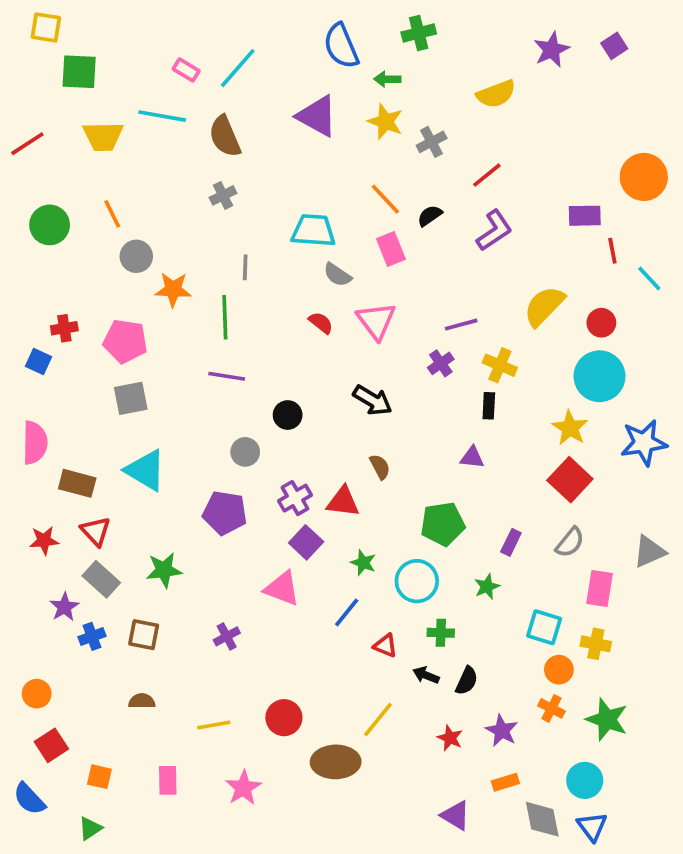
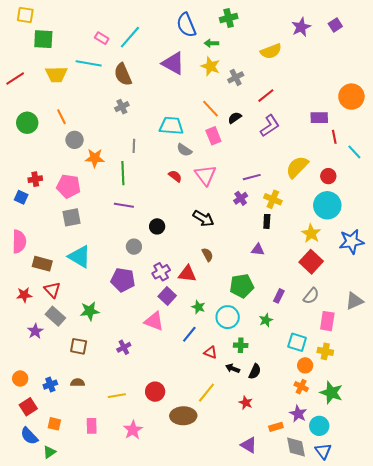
blue cross: (92, 636) -> (50, 385), moved
purple star: (502, 731) -> (298, 414), moved
blue semicircle: (29, 799) -> (29, 436), moved

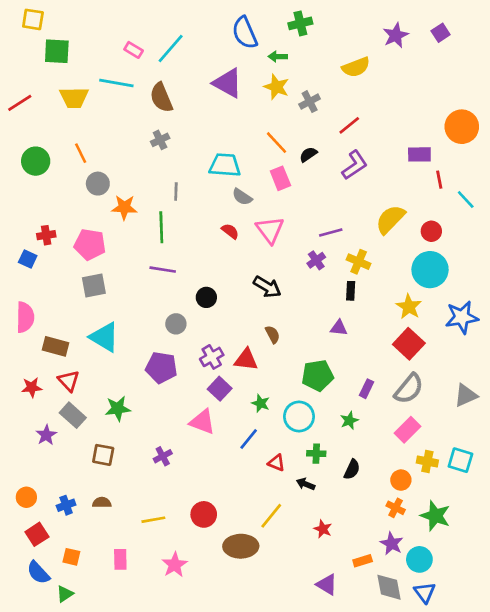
gray semicircle: (311, 296) -> (409, 389), size x1.4
pink rectangle: (327, 321) -> (408, 430), moved, turned 36
cyan square: (297, 342) -> (460, 460), moved
black semicircle: (255, 371) -> (352, 469), moved

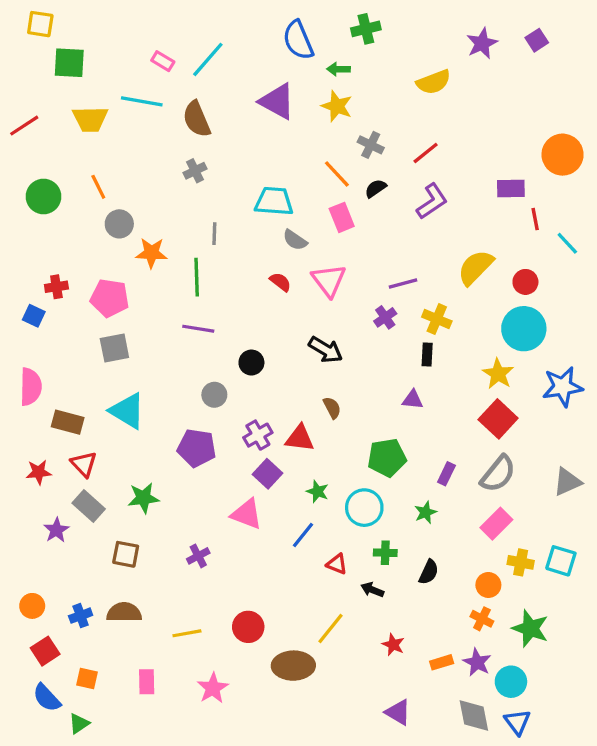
gray cross: (310, 102) -> (371, 145), moved, turned -36
brown semicircle: (102, 503) -> (124, 612), size x1.5
orange rectangle: (363, 561) -> (442, 662), moved

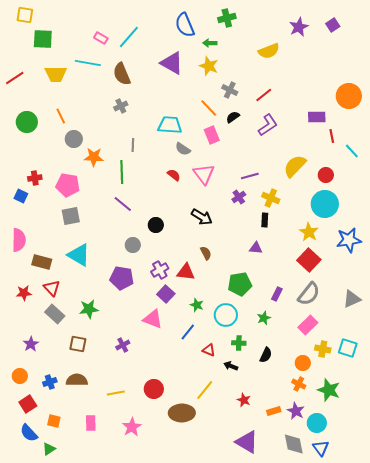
purple line: (198, 329) -> (123, 204), turned 30
purple star: (56, 530) -> (31, 344), moved
purple triangle: (398, 712) -> (247, 442), size x1.4

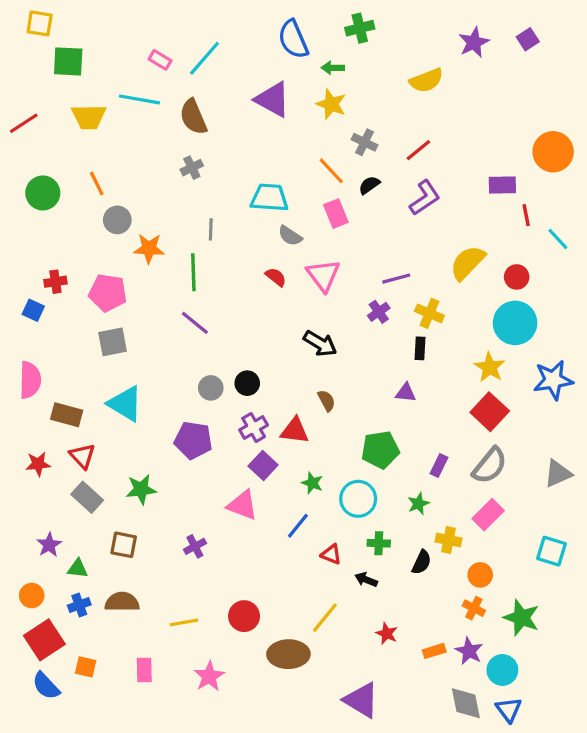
black circle: (156, 225) -> (247, 383), moved
yellow cross: (323, 349) -> (448, 540), moved
red square: (28, 404) -> (44, 640), size x1.4
purple triangle: (247, 442) -> (361, 700), moved
green triangle: (49, 449) -> (78, 569), moved, turned 40

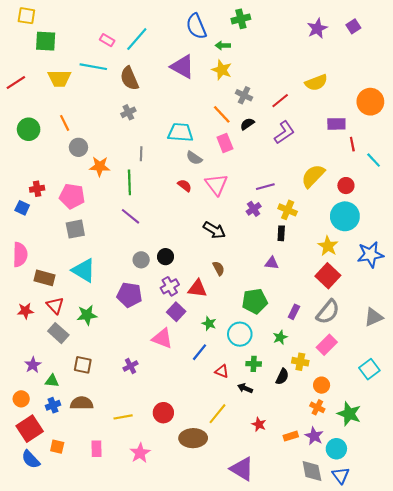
yellow semicircle: (426, 80) -> (316, 83), moved
green star: (141, 489) -> (87, 315), moved
cyan square: (552, 551) -> (369, 369), turned 36

